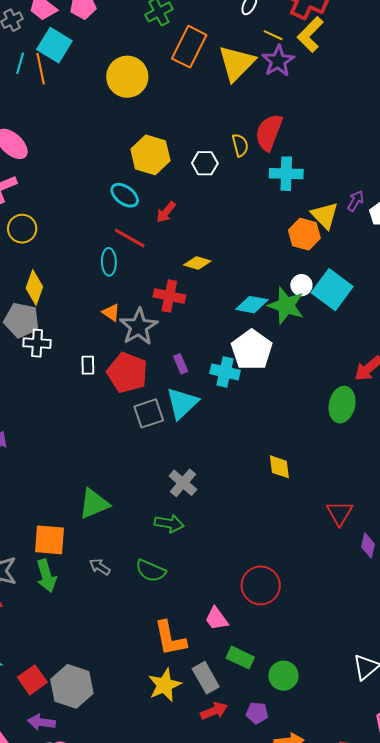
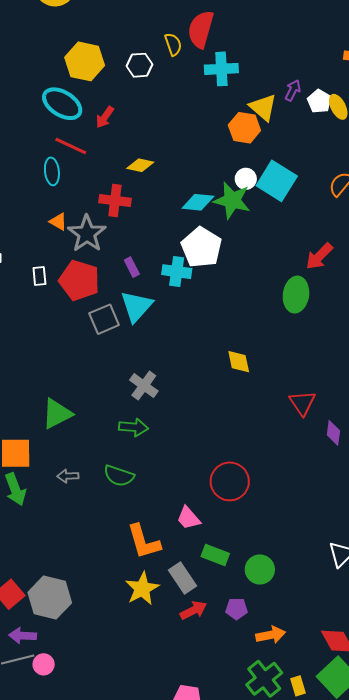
cyan ellipse: (125, 195) -> (62, 104), size x1.4
gray arrow: (100, 567) -> (68, 476), turned -30

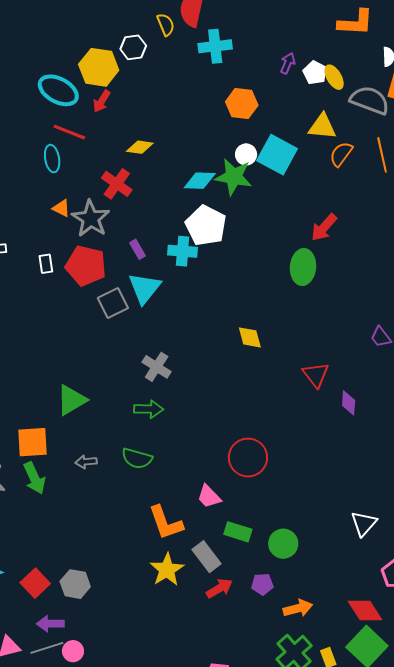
yellow hexagon: (85, 61) -> (99, 67), moved
yellow triangle: (263, 107) -> (322, 126), moved, turned -32
red cross: (115, 200) -> (117, 184), turned 32
gray hexagon: (50, 598) -> (75, 584), size x0.7

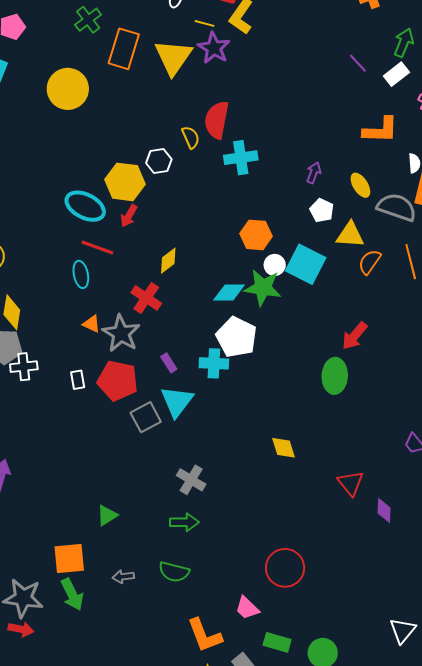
white pentagon: (315, 73) -> (322, 210), moved
orange hexagon: (242, 104) -> (256, 235), moved
yellow diamond: (140, 147) -> (168, 261), turned -44
green triangle: (71, 400) -> (107, 515), size x0.7

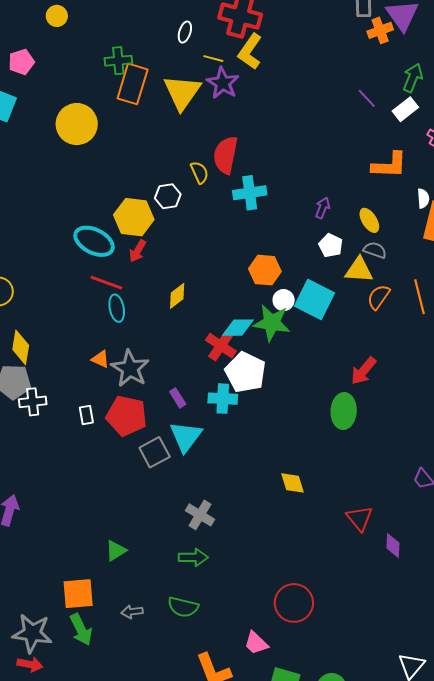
green cross: (88, 20) -> (118, 61), moved, turned 32
gray semicircle: (397, 207) -> (375, 250), moved, size x0.6
cyan ellipse: (81, 274) -> (117, 308), moved
red cross: (146, 298) -> (221, 346), moved

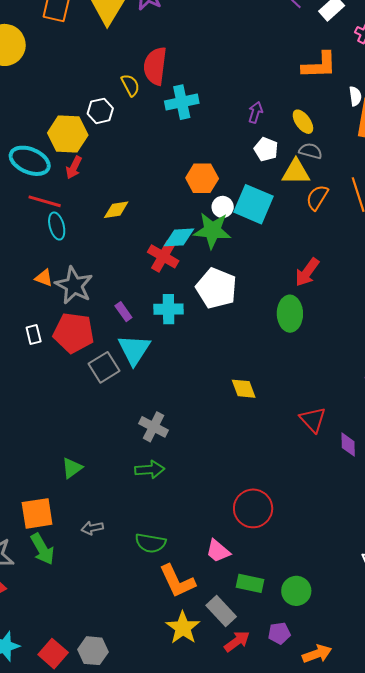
yellow diamond: (177, 296) -> (116, 210), turned 32
white pentagon: (245, 372) -> (216, 288), moved
green semicircle: (183, 607) -> (150, 543), moved

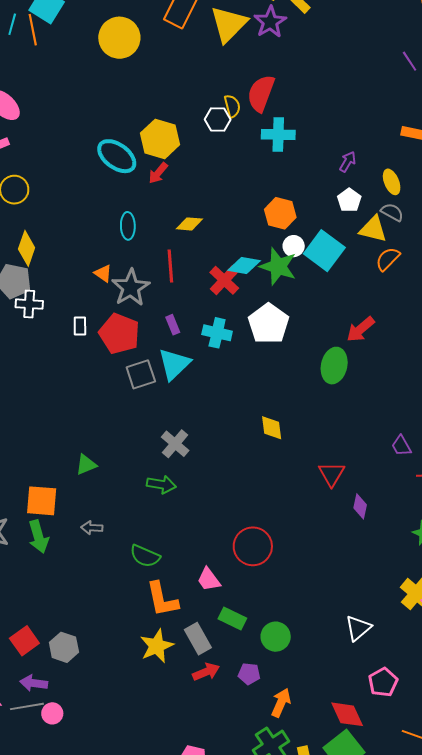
white hexagon: (100, 111) -> (218, 119), moved
red line: (45, 201) -> (170, 266), moved, turned 56
orange arrow: (317, 654) -> (281, 703), turned -60

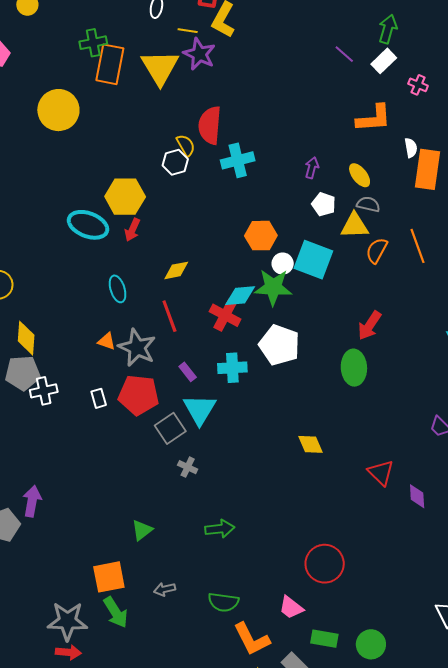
gray cross: (175, 444) -> (188, 467), moved, size x0.7

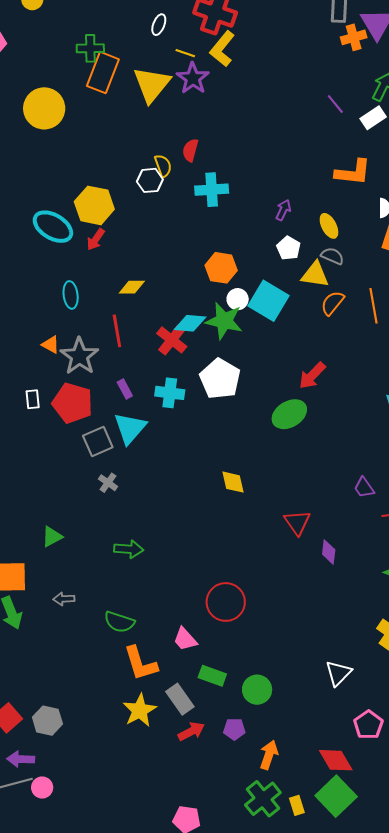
red semicircle: (210, 125) -> (190, 150), size x0.6
green ellipse: (354, 368) -> (289, 414), turned 52

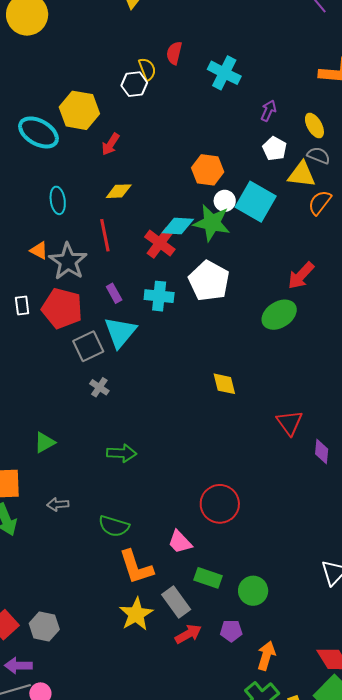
cyan cross: (212, 190) -> (224, 73), moved, turned 32
red arrow: (96, 239) -> (111, 144), moved

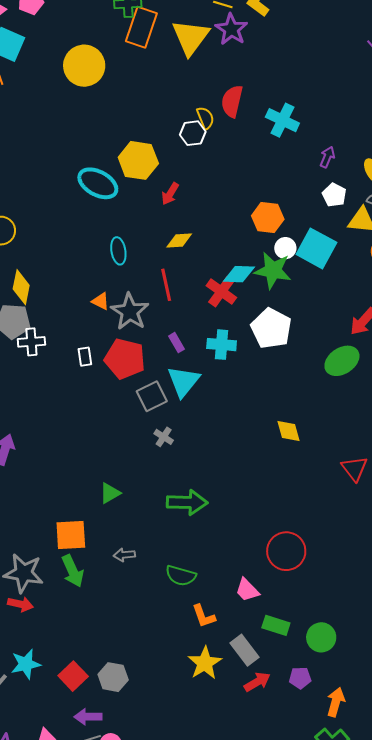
red semicircle: (174, 53) -> (232, 101), size x1.4
green arrow: (122, 453) -> (187, 502), size x1.4
orange L-shape: (136, 567) -> (204, 616), size x0.7

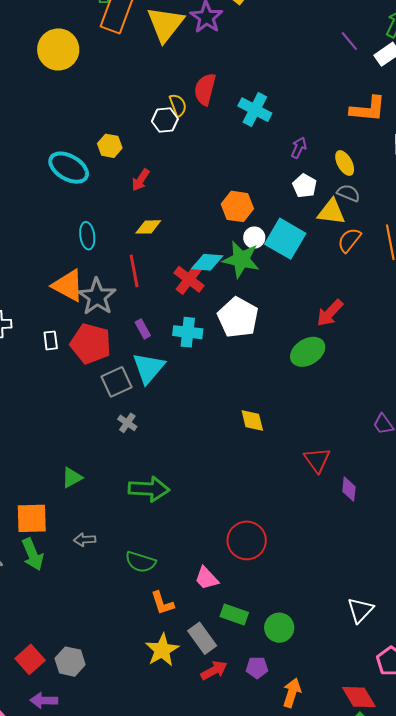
yellow hexagon: (138, 160) -> (110, 146), size x0.6
orange triangle: (101, 301) -> (68, 286), size x1.8

